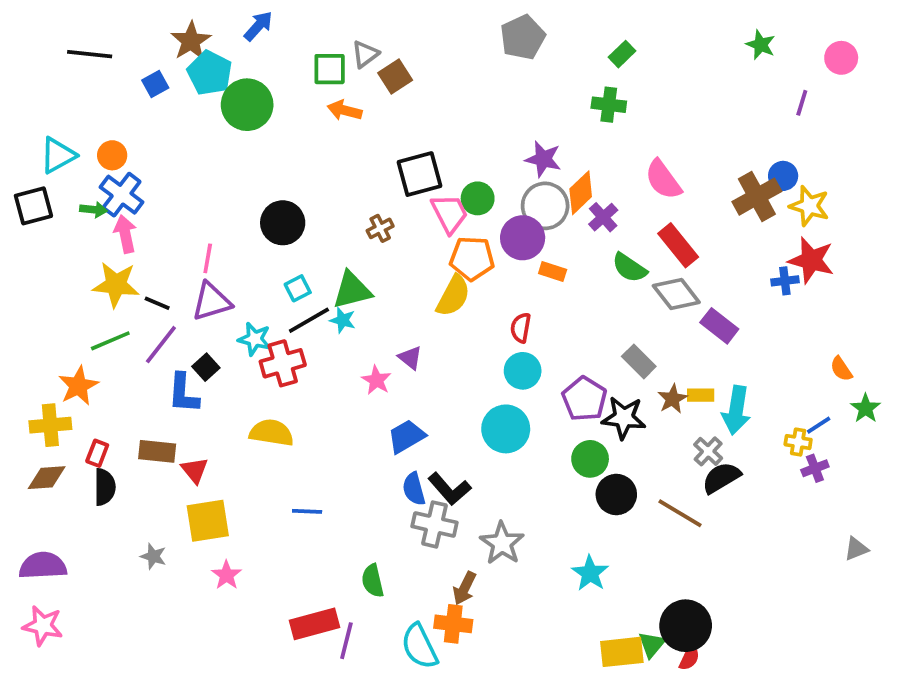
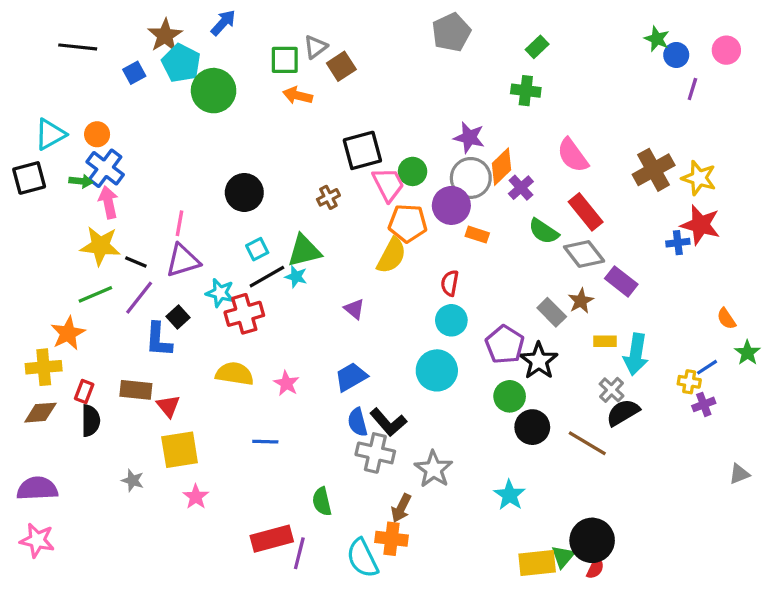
blue circle: (783, 176) -> (676, 55), moved
pink star: (376, 380) -> (286, 383), moved
brown star: (673, 399) -> (581, 301), moved
black star: (624, 418) -> (539, 361), turned 30

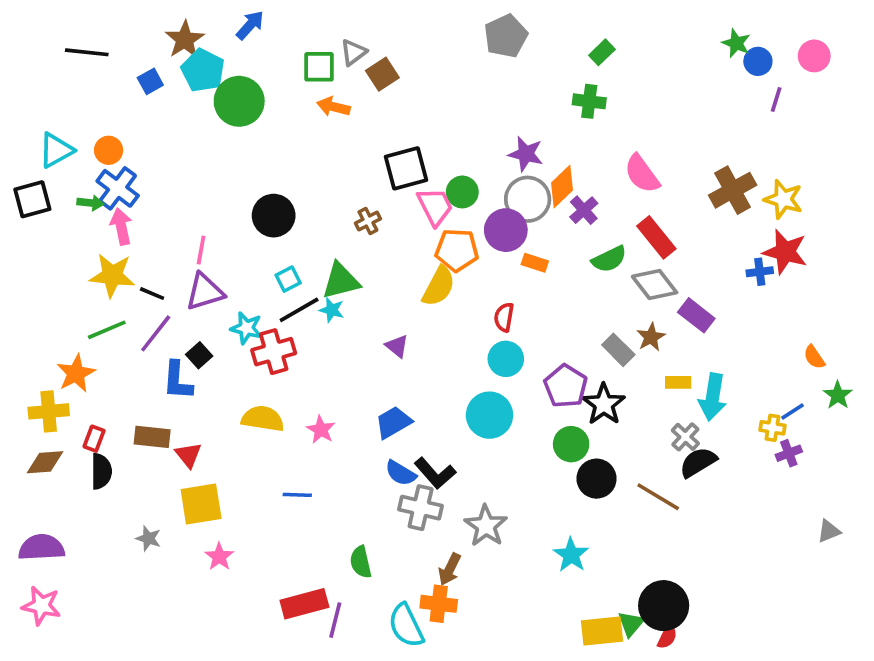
green semicircle: (544, 231) -> (609, 259), turned -60
blue semicircle: (358, 422) -> (401, 473), turned -44

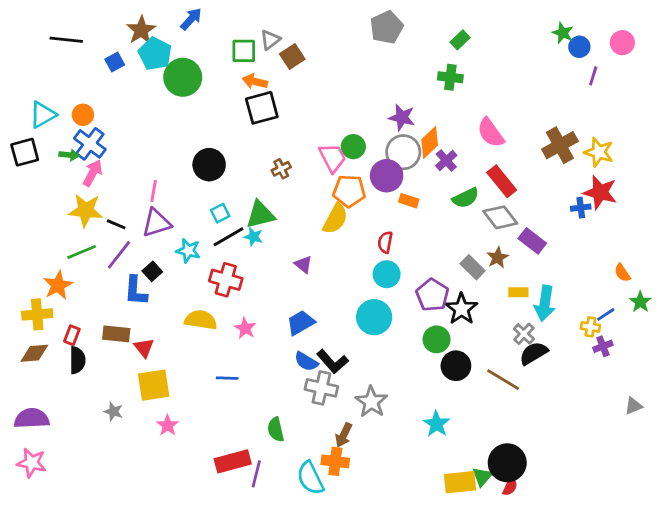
black square: (406, 168) -> (262, 108), moved
pink arrow: (121, 226) -> (93, 173), turned 40
red cross: (274, 352) -> (226, 280), moved, turned 32

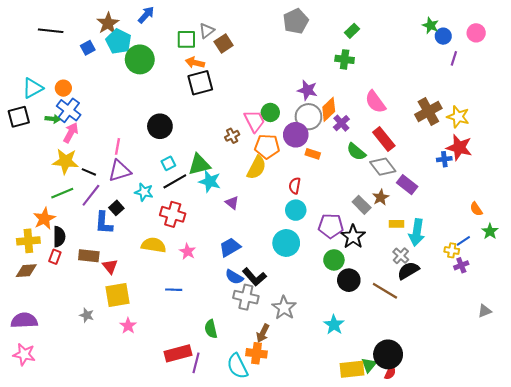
brown cross: (281, 169) -> (232, 136), moved
green semicircle: (466, 198) -> (356, 152), turned 66
cyan star: (253, 237) -> (210, 181), moved, size x1.5
purple pentagon: (432, 295) -> (331, 226), turned -30
black semicircle: (77, 360) -> (59, 237), moved

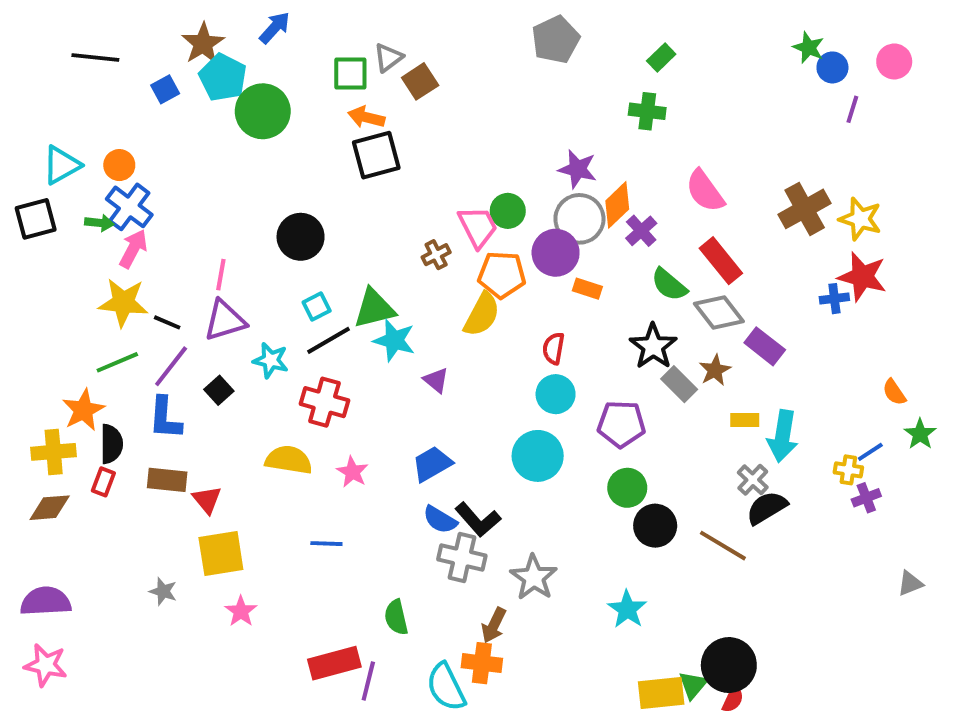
blue L-shape: (104, 223) -> (165, 418), moved
black star: (353, 237) -> (653, 346), moved

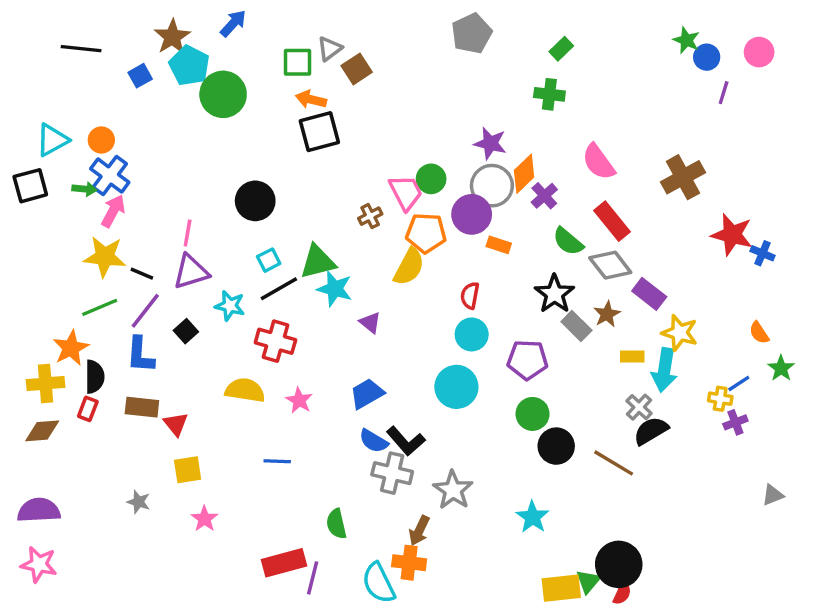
yellow star: (860, 219) -> (680, 333), moved
blue cross: (834, 299) -> (762, 253), moved, turned 30
yellow square: (221, 554) -> (188, 470), size x0.7

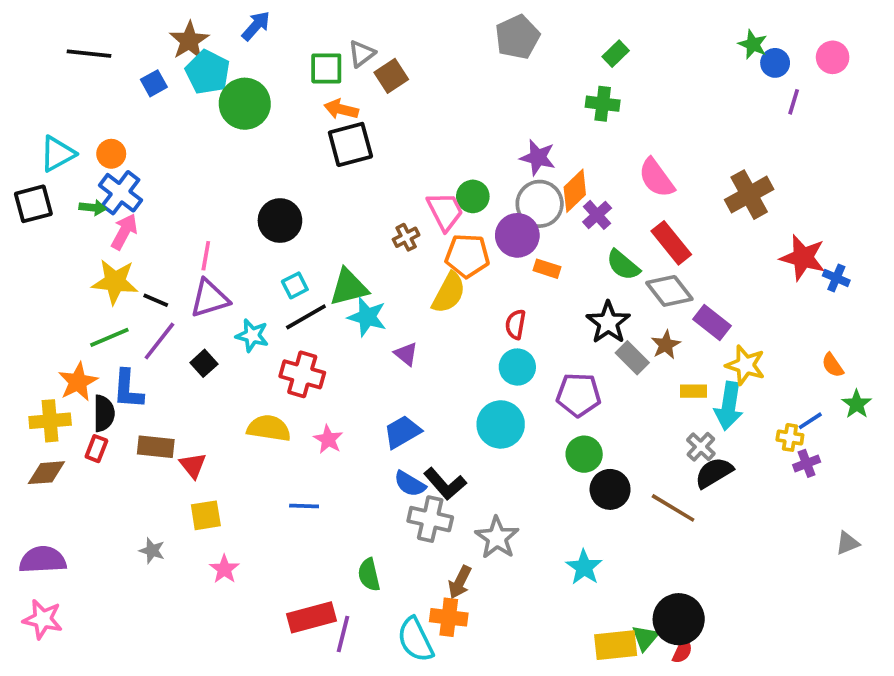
blue L-shape: (140, 355) -> (128, 389), moved

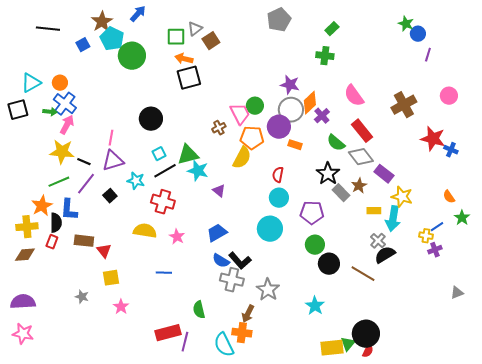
pink circle: (833, 57) -> (449, 96), moved

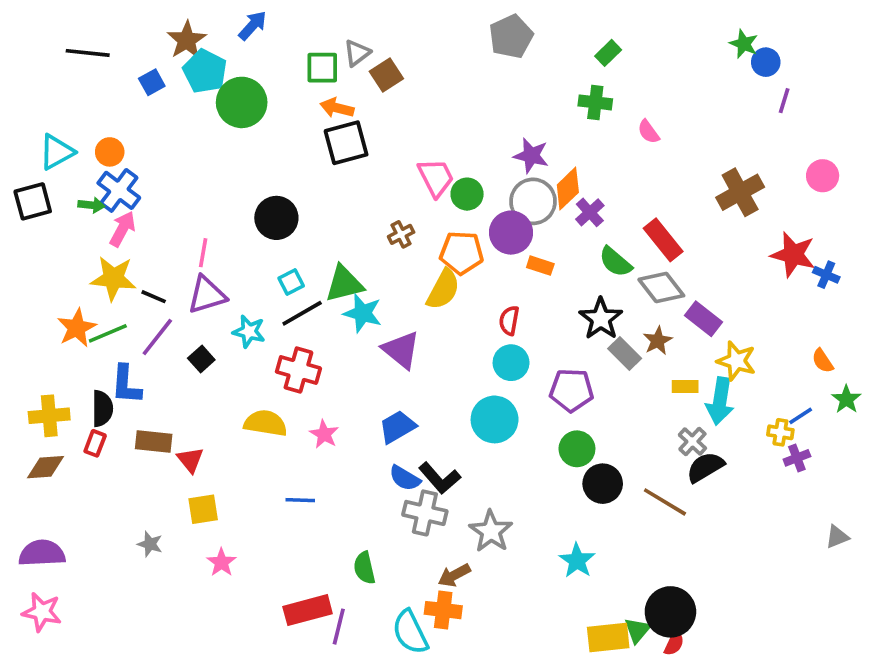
pink semicircle: (354, 96) -> (648, 132), moved, size x0.6
pink trapezoid: (240, 114) -> (436, 178), moved
purple triangle: (219, 191) -> (401, 350), size x1.6
orange star: (42, 206) -> (77, 328), moved
brown arrow: (248, 314) -> (454, 575), turned 36

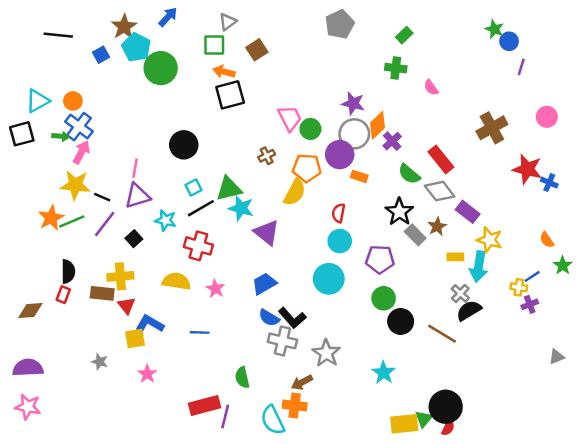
gray triangle: (357, 53) -> (228, 22), moved
blue L-shape: (126, 385) -> (150, 324), moved, turned 116
yellow cross: (49, 416) -> (120, 276), moved

